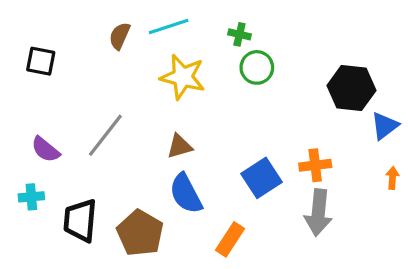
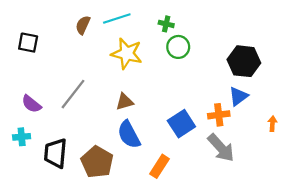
blue triangle: (385, 126) -> (238, 96), moved
gray arrow: (318, 213) -> (221, 148), turned -48

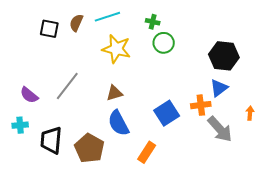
black square: (28, 43) -> (49, 29), moved
gray arrow: (221, 148) -> (220, 129), moved

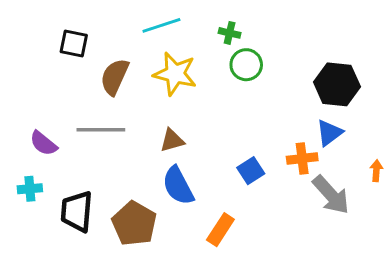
brown semicircle: (76, 23) -> (115, 77), moved, size x1.4
gray line: (67, 86) -> (101, 130), turned 52
blue square: (167, 113) -> (251, 171), size x0.7

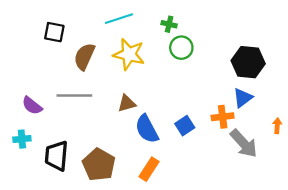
blue semicircle: (178, 186) -> (147, 129), moved
orange rectangle: (220, 230) -> (149, 169), moved

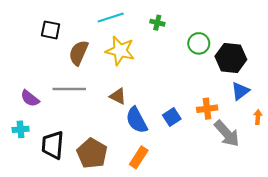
green circle: (181, 48) -> (199, 43), moved
blue triangle: (243, 98) -> (240, 91), moved
brown triangle: (127, 103) -> (118, 96), turned 42

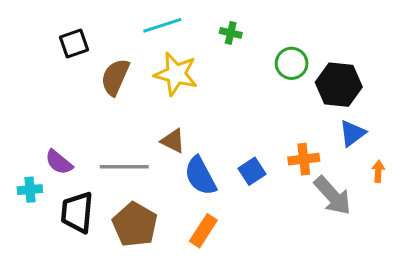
black square: (51, 30) -> (74, 44), turned -30
gray line: (69, 89) -> (124, 167), moved
purple semicircle: (30, 98) -> (59, 162), moved

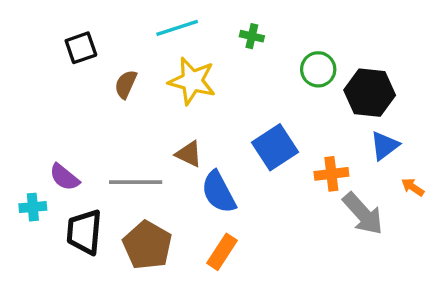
brown semicircle: (115, 77) -> (126, 84), size x0.7
blue square: (252, 171) -> (275, 147), moved, size x1.5
orange arrow: (378, 171) -> (413, 187), turned -60

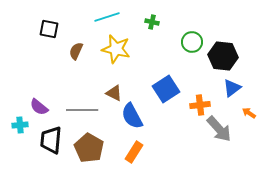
black square: (81, 48) -> (49, 29), turned 30

